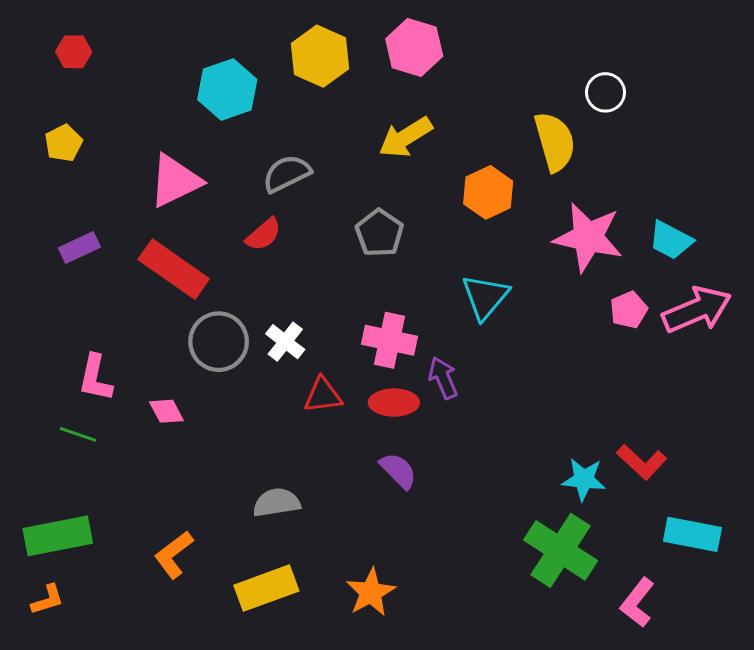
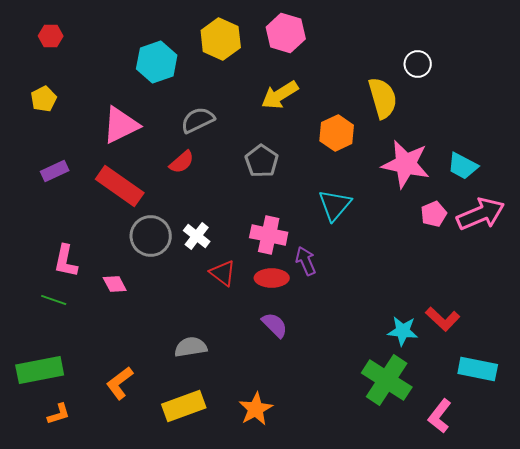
red triangle: (323, 395) -> (223, 273), turned 44
orange L-shape: (48, 600) -> (59, 414), moved

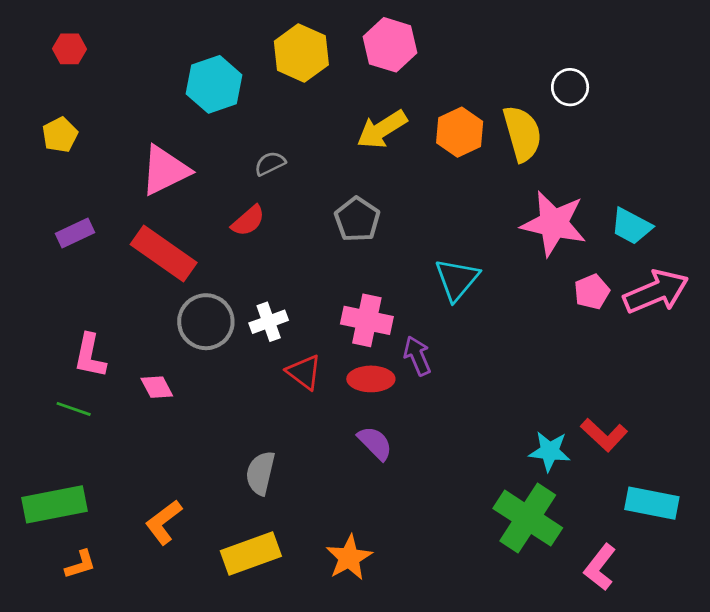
gray semicircle: (198, 120) -> (270, 163), size x0.7
orange hexagon: (337, 133) -> (460, 132), moved
white cross: (197, 236) -> (269, 322), turned 32
gray semicircle: (191, 347) -> (260, 473), turned -68

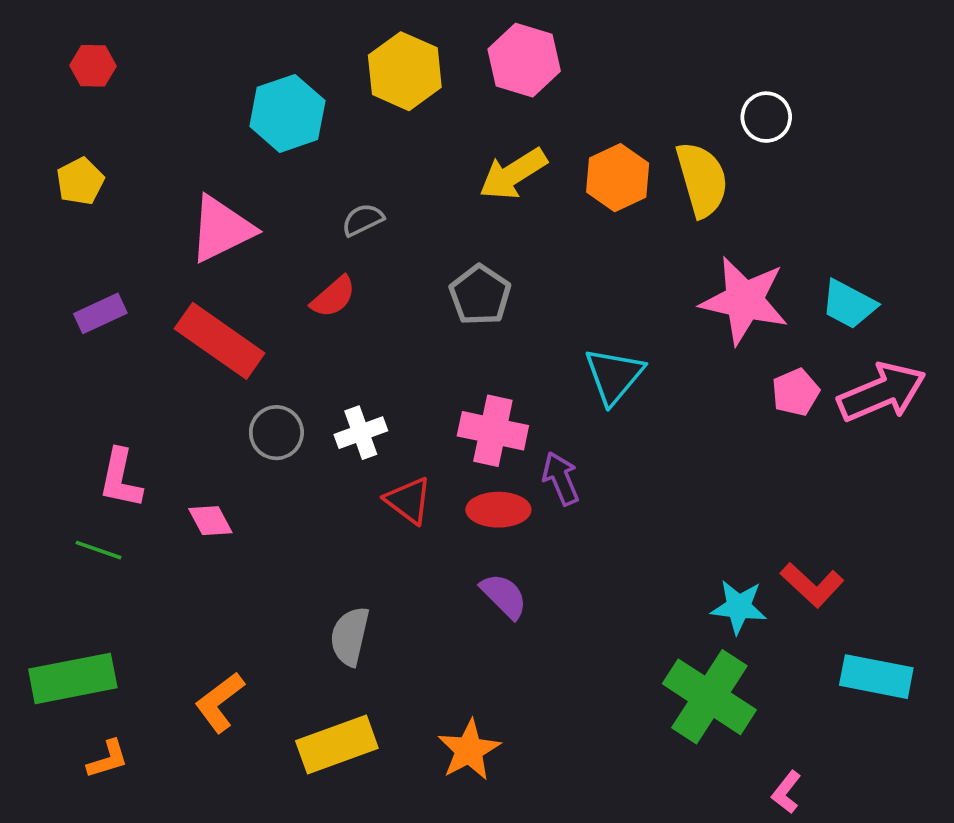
gray circle: (206, 322) -> (276, 433), size x0.7
pink L-shape: (600, 567) -> (786, 792), moved, size x0.7

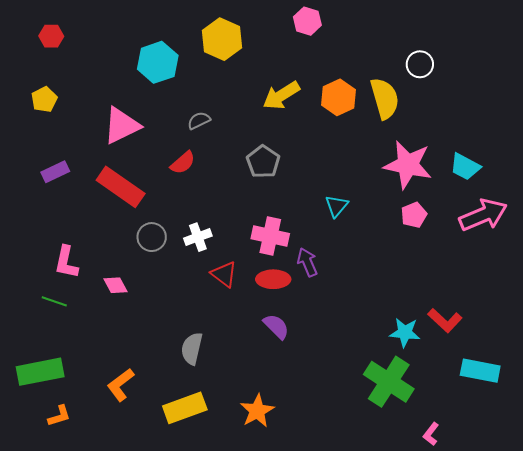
pink hexagon: (524, 60) -> (307, 21), moved, size x0.7
cyan triangle: (614, 376) -> (337, 206), size x0.7
pink pentagon: (796, 392) -> (414, 215), moved

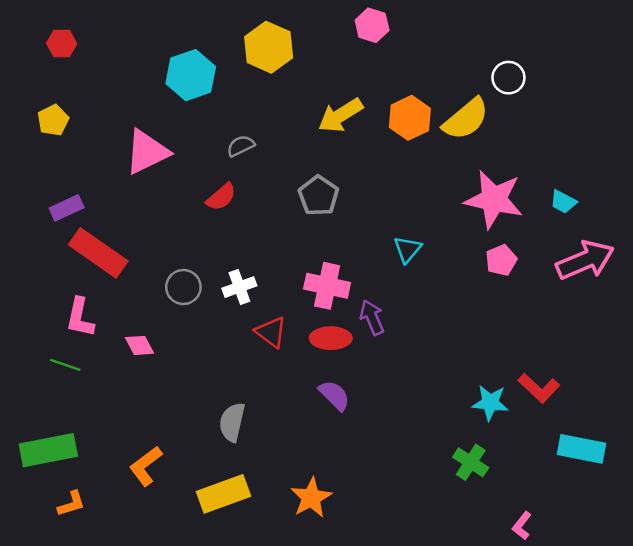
yellow semicircle: (385, 98) -> (466, 119), turned 66
cyan trapezoid: (465, 167) -> (563, 202), size x0.7
red rectangle: (121, 187) -> (98, 253), moved
green cross: (389, 382) -> (471, 462), size x0.6

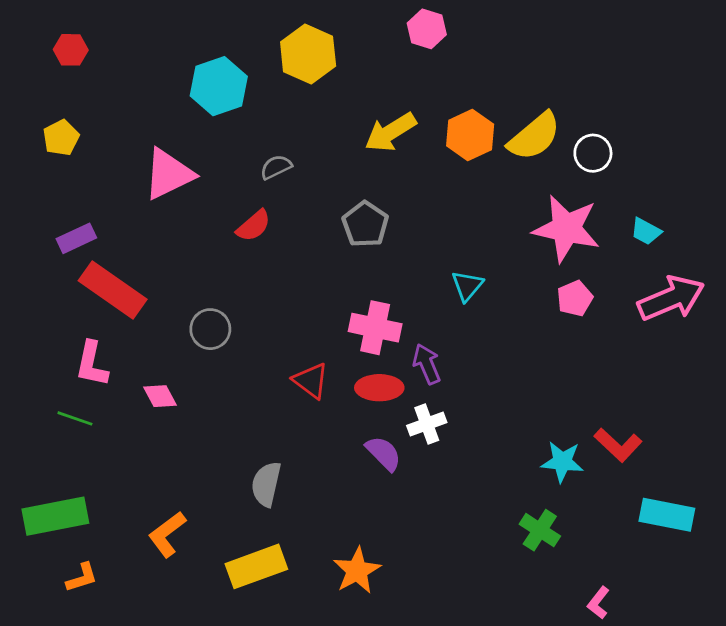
white circle: (508, 78) -> (593, 153), moved
white cross: (239, 287) -> (427, 424), moved

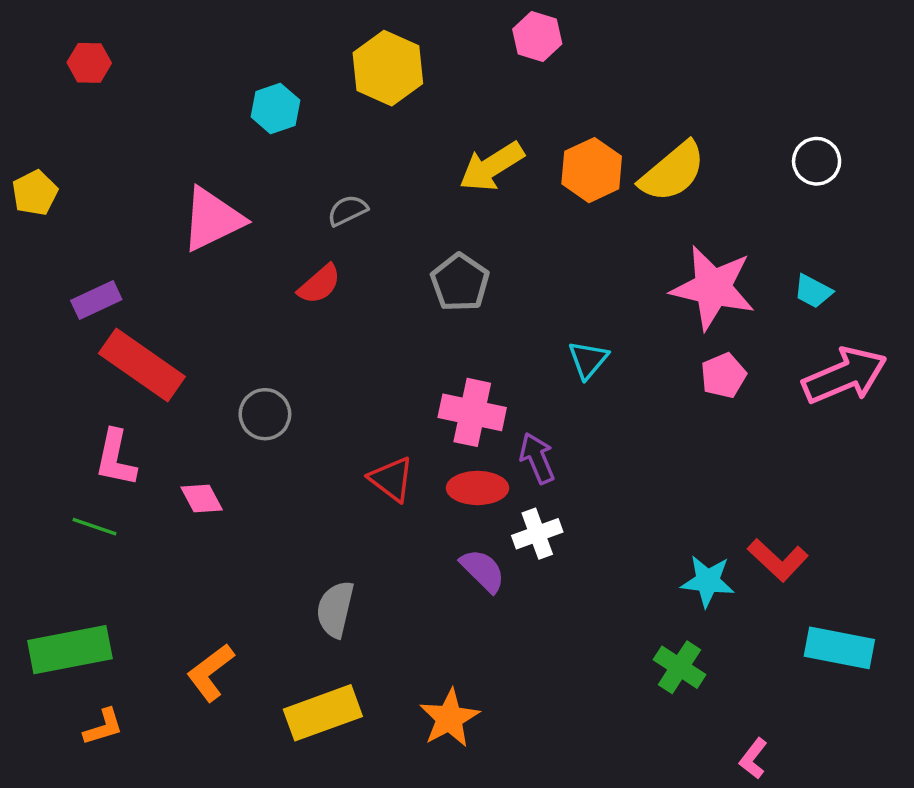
cyan hexagon: (219, 86) -> (275, 109), size x0.7
yellow pentagon: (61, 138) -> (35, 193), moved
white circle: (593, 153) -> (817, 161), moved

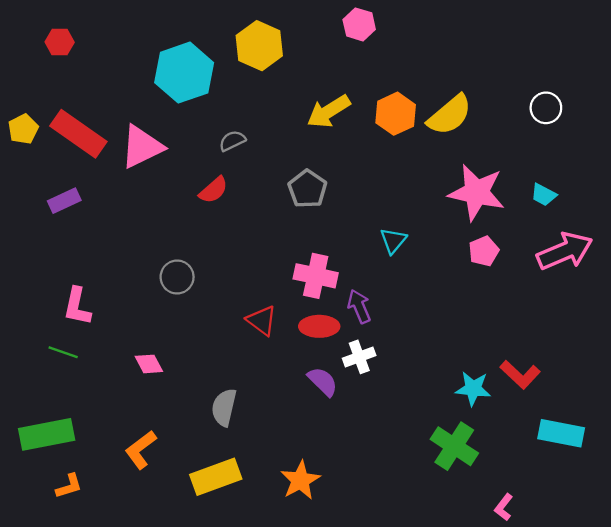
cyan hexagon: (275, 109) -> (184, 73), size x1.8
red rectangle: (142, 365) -> (78, 134), moved
pink diamond: (202, 499) -> (149, 364), moved
green cross: (680, 667) -> (454, 446), size x1.4

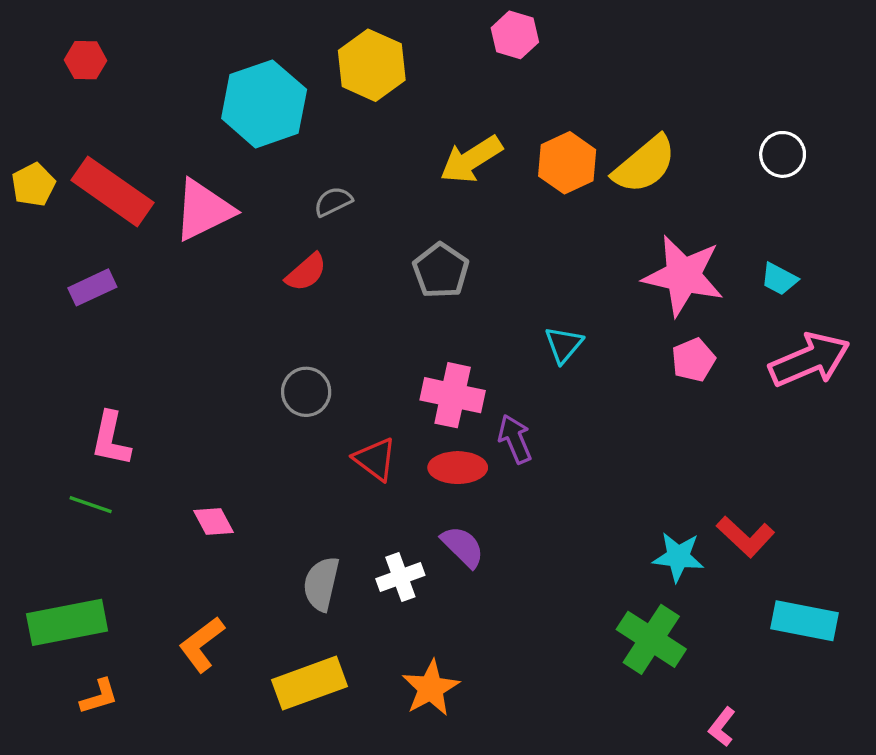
gray circle: (177, 277) -> (306, 392), moved
white cross: (359, 357) -> (400, 577), moved

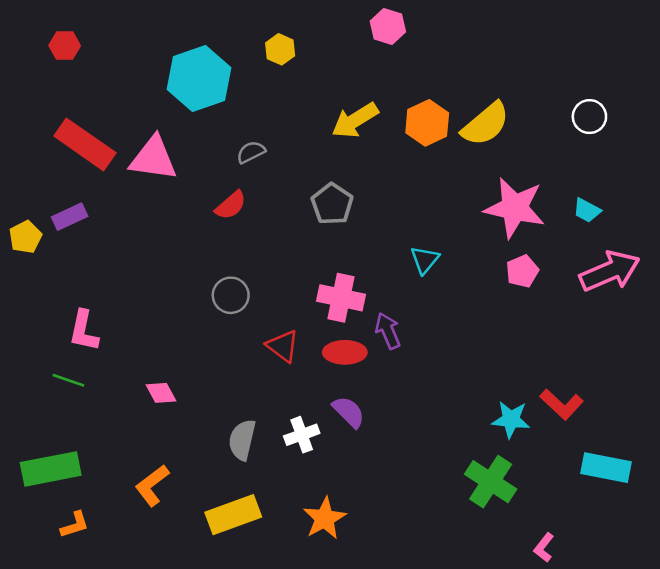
yellow hexagon: (372, 65) -> (280, 49), size x0.6
yellow pentagon: (33, 185) -> (25, 237), moved
pink triangle: (203, 210) -> (153, 158), turned 34

